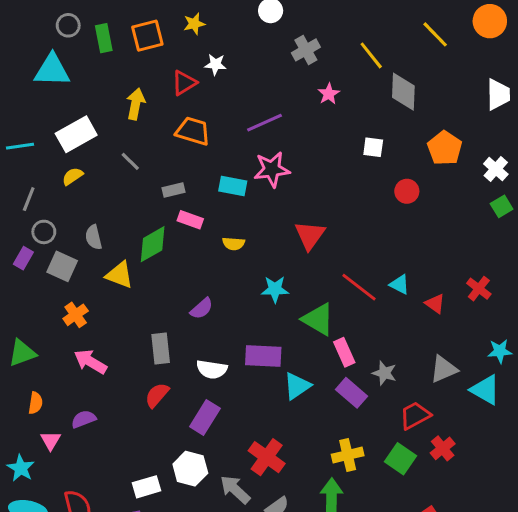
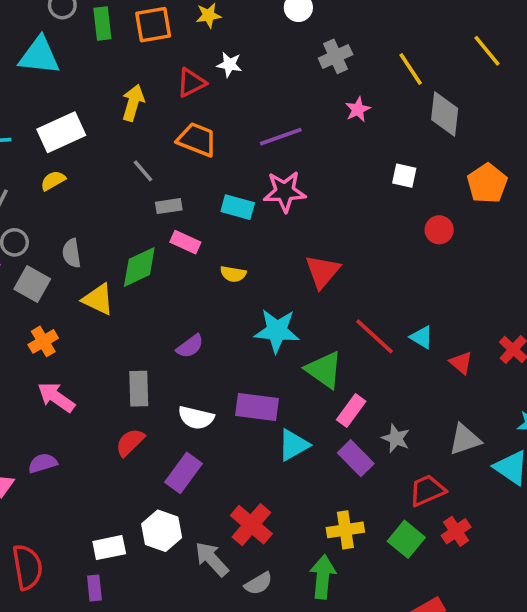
gray line: (130, 161) -> (143, 171), moved
cyan star: (275, 289) -> (277, 331), size x1.4
pink rectangle: (344, 352) -> (351, 411), turned 56

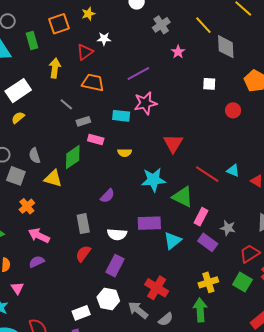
green rectangle: (102, 23) -> (32, 41), moved
purple semicircle: (43, 463) -> (37, 262), moved

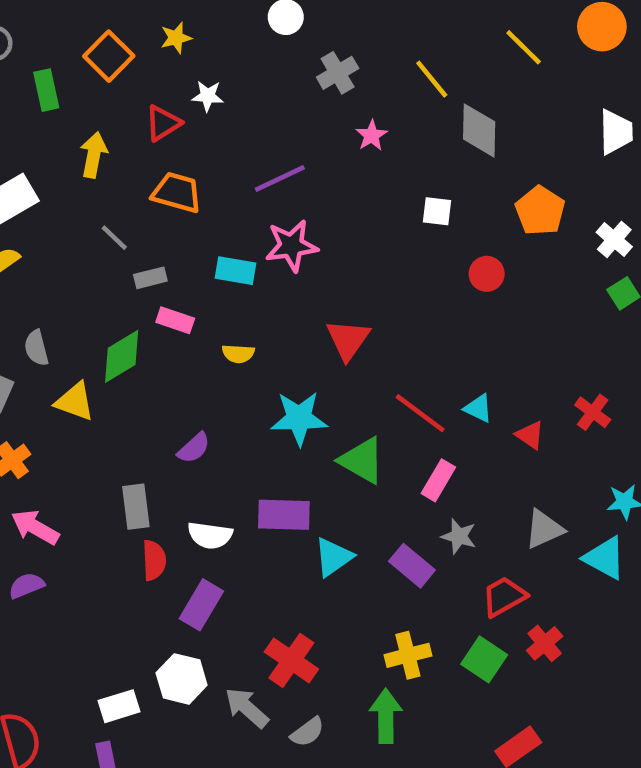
orange square: (59, 24) -> (109, 56), turned -30
pink rectangle: (201, 217) -> (438, 480), moved
red semicircle: (83, 254) -> (154, 560), moved, turned 138

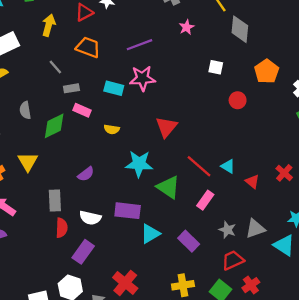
gray semicircle: (36, 348) -> (25, 110), moved
yellow triangle: (75, 402) -> (28, 162), moved, turned 35
gray star: (459, 536) -> (227, 230), moved

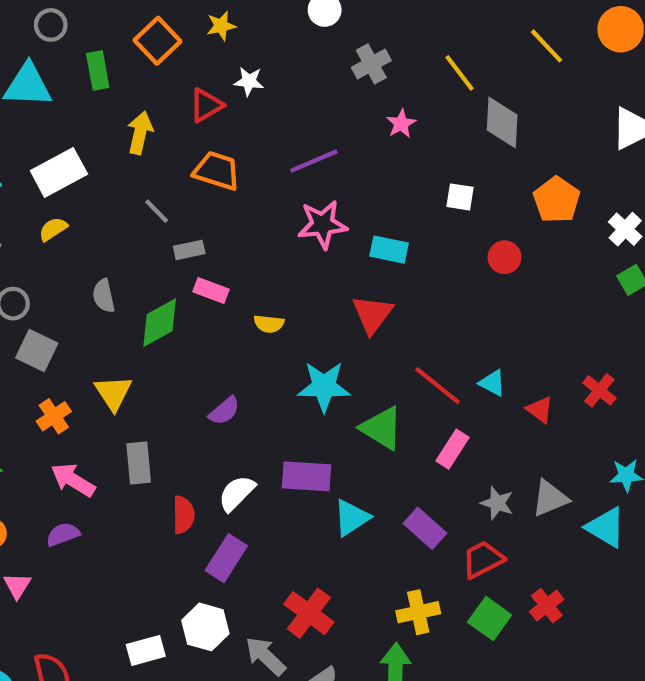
cyan rectangle: (114, 88) -> (389, 250), moved
gray rectangle: (55, 201) -> (139, 463), moved
white semicircle: (90, 218) -> (237, 493), turned 125
red trapezoid: (233, 260) -> (483, 559), moved

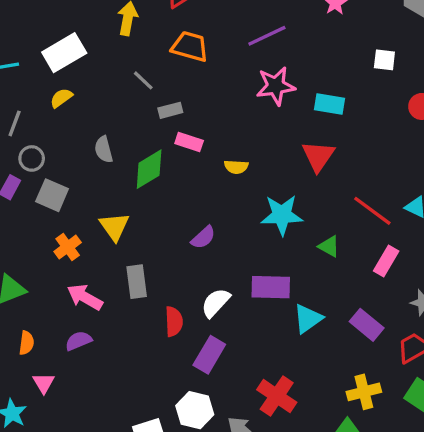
green triangle: (382, 428) -> (329, 246), size x0.6

